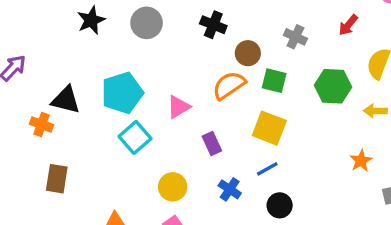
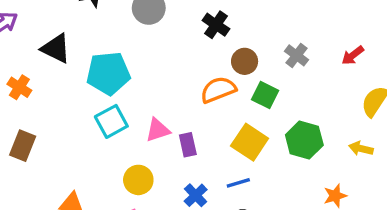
green hexagon: (333, 86) -> (304, 140), moved
black triangle: (66, 100) -> (56, 48), moved
pink triangle: (178, 107) -> (158, 130), moved

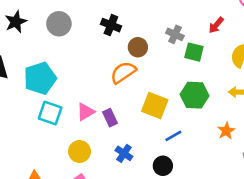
green square: (265, 95) -> (194, 52), moved
cyan square: (111, 121) -> (50, 113), turned -30
blue line: (238, 183) -> (173, 136), moved

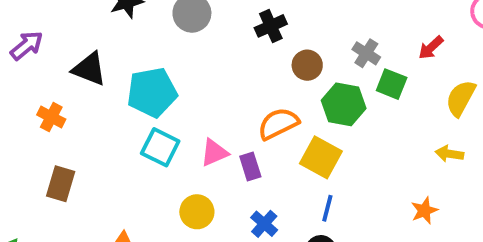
black cross: (111, 25) -> (271, 26), turned 36
orange semicircle: (123, 72) -> (278, 124), moved
green hexagon: (195, 95) -> (344, 104), moved
blue line: (173, 136) -> (327, 208), moved, turned -54

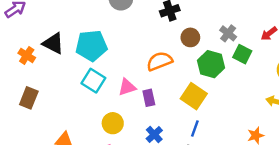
black triangle: (89, 69) -> (53, 43), moved
orange semicircle: (278, 124) -> (159, 61), moved

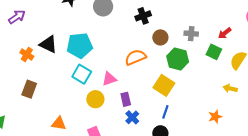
gray cross: (228, 33) -> (191, 34), turned -32
green square: (242, 54) -> (214, 52), moved
purple rectangle: (149, 98) -> (126, 99), moved
yellow circle: (113, 123) -> (95, 99), moved

